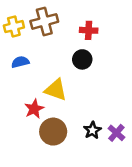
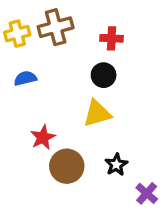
yellow triangle: (56, 90) -> (97, 113), moved, turned -35
purple cross: (116, 133) -> (147, 193), moved

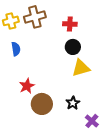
black circle: (104, 75) -> (73, 47), moved
blue semicircle: (25, 78) -> (16, 49), turned 96
yellow triangle: (97, 113) -> (81, 68), moved

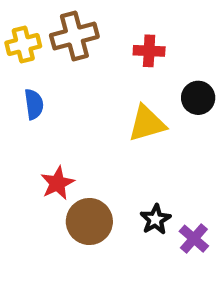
black circle: (73, 47) -> (198, 98), moved
yellow triangle: (81, 68) -> (147, 123), moved
purple cross: (92, 121) -> (194, 239), moved

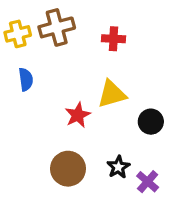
black circle: (198, 98) -> (151, 122), moved
red star: (57, 183) -> (78, 115), moved

